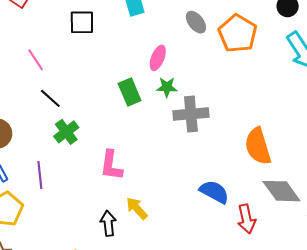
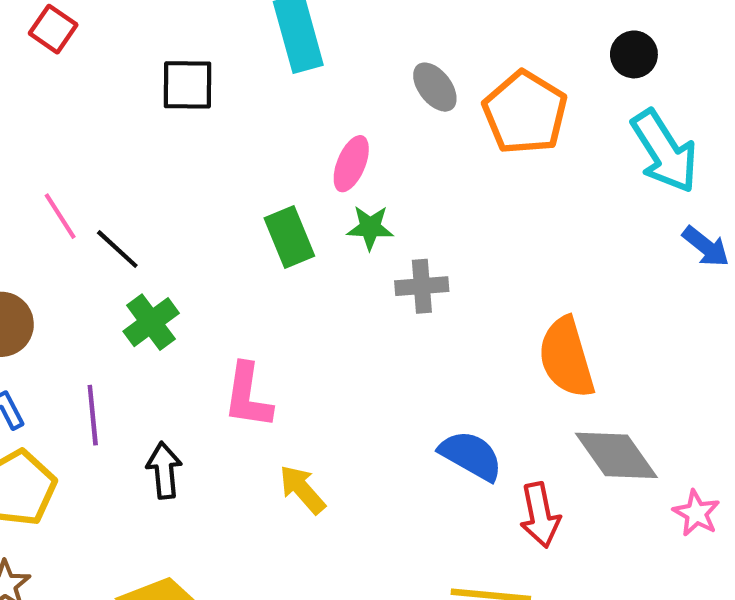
pink line: (36, 60) -> (60, 216), moved
gray cross: (191, 114) -> (422, 286), size x0.7
black arrow: (108, 223) -> (164, 470), moved

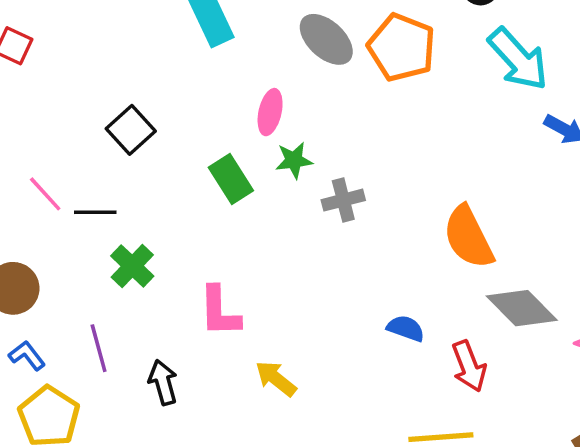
black square: (187, 85) -> (131, 130), moved, turned -33
gray ellipse: (435, 87) -> (326, 39), size x1.4
black line: (117, 249) -> (95, 212), turned -33
blue semicircle: (471, 456) -> (406, 328), size x0.7

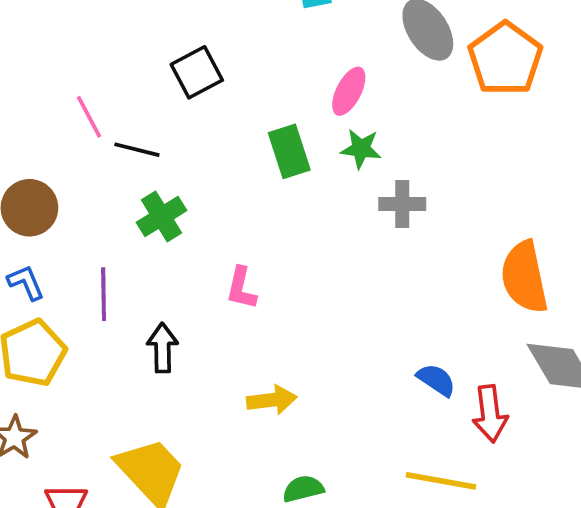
pink L-shape: (219, 311) -> (241, 288), size x0.7
blue semicircle: (406, 328) -> (436, 380), moved
yellow arrow: (276, 379) -> (272, 400), moved, turned 120

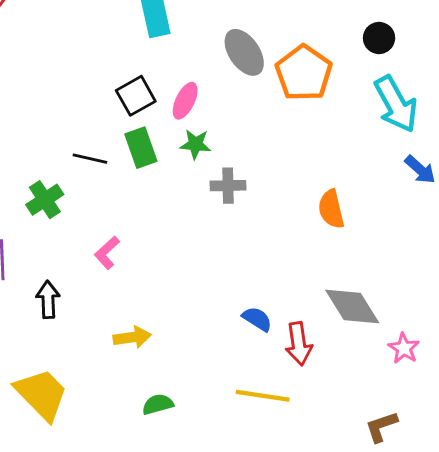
black square: (197, 72) -> (136, 96), moved
black line: (137, 150) -> (90, 159), moved
orange semicircle: (524, 277) -> (331, 209), moved, size x0.7
pink L-shape: (241, 288) -> (107, 253), turned 36

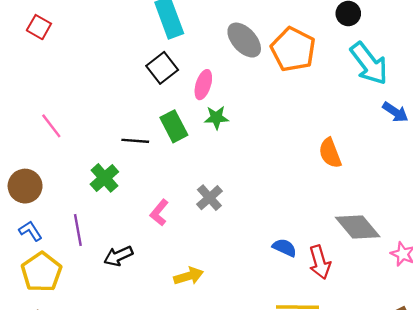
black square: (136, 96) -> (162, 68), moved
gray cross: (228, 186) -> (209, 198), moved, turned -32
black arrow: (48, 300) -> (118, 256), turned -104

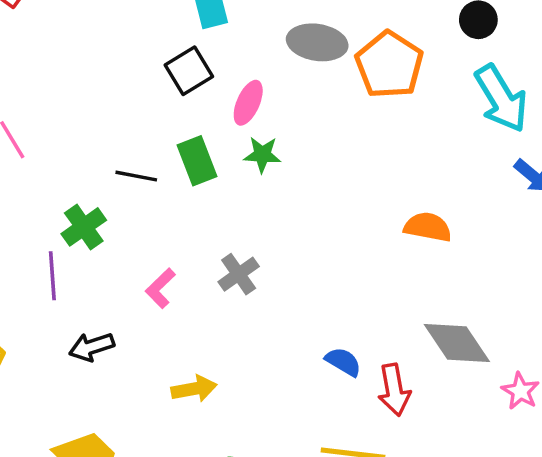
gray ellipse: (244, 40) -> (317, 42), turned -45
orange semicircle: (330, 153) -> (428, 227), turned 116
purple line: (78, 230) -> (52, 276), moved

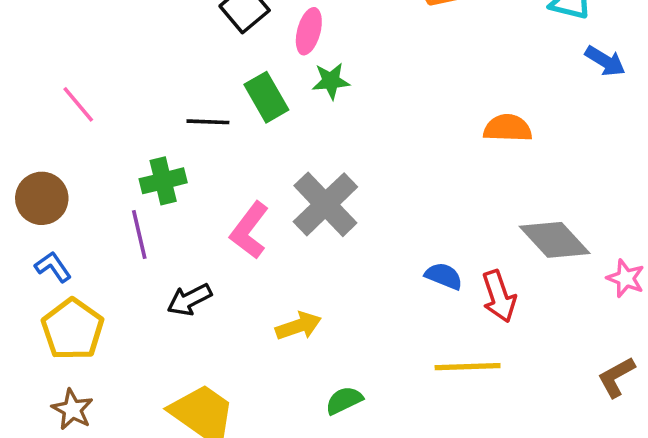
green cross: (84, 227) -> (163, 181), turned 30
gray cross: (239, 274) -> (325, 204), size x1.6
pink L-shape: (160, 288) -> (249, 230), size x1.4

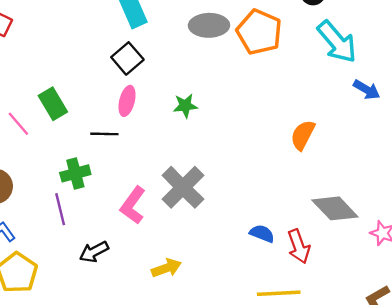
pink ellipse: (309, 31) -> (127, 101), moved
green rectangle: (266, 97) -> (53, 104), moved
orange semicircle: (508, 128) -> (303, 135), turned -64

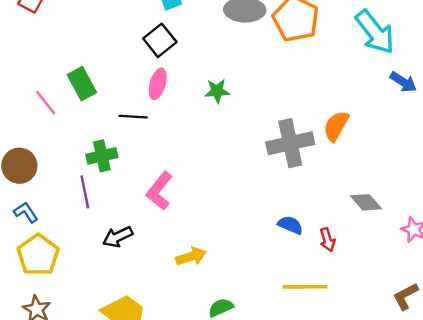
gray cross: (183, 187) -> (290, 143), moved, turned 30
gray diamond: (335, 208) -> (366, 202), size x0.7
red arrow: (299, 246) -> (327, 240), size x0.7

